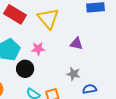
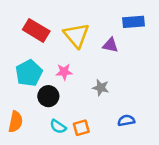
purple triangle: (76, 44) -> (110, 45), moved
gray star: (73, 74) -> (101, 88), moved

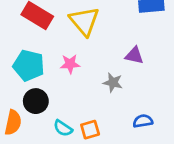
purple triangle: (110, 45) -> (134, 55), moved
cyan pentagon: (29, 73) -> (29, 65), turned -30
black circle: (48, 96) -> (36, 101), moved

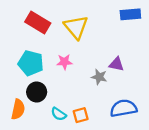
purple triangle: (134, 55) -> (117, 64), moved
blue semicircle: (143, 121) -> (123, 108), size x1.6

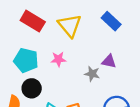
blue rectangle: (130, 14) -> (111, 21), moved, turned 48

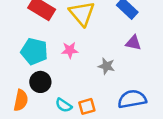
purple triangle: (109, 61) -> (133, 43), moved

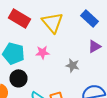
purple triangle: (133, 43) -> (94, 46), turned -40

